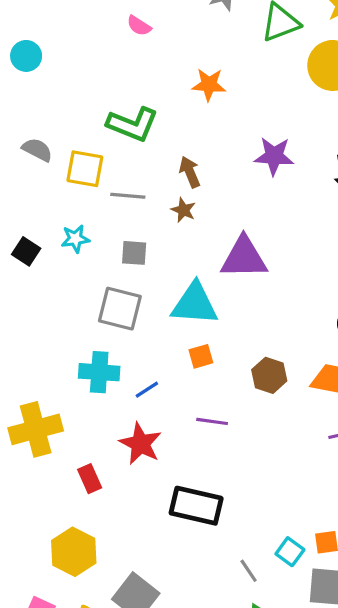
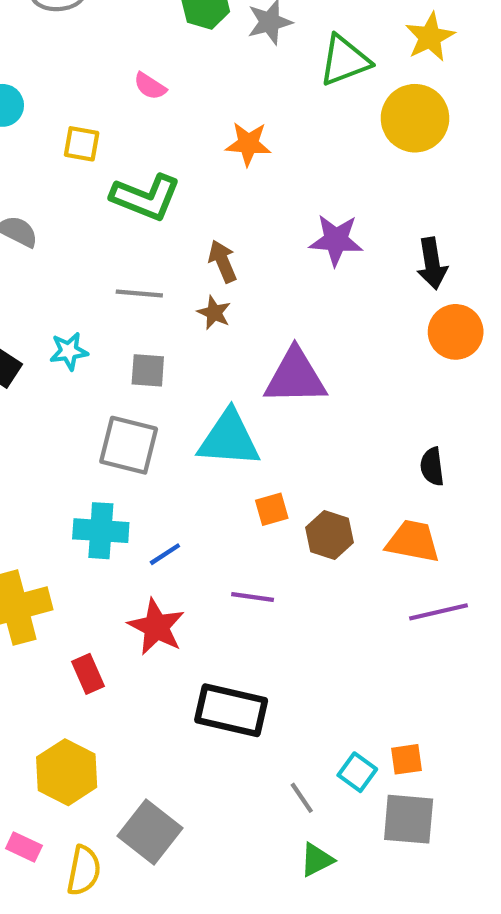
pink semicircle: (139, 26) -> (150, 86), moved
yellow square: (85, 169) -> (82, 144), moved, size x0.7
orange square: (201, 356) -> (272, 509), moved

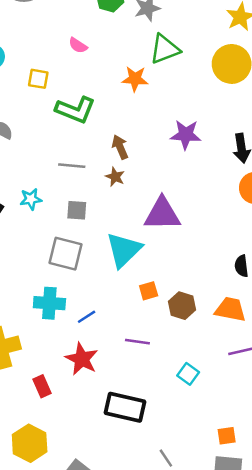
green triangle: (344, 60) -> (165, 49), moved
cyan triangle: (229, 439) -> (124, 250), turned -48
cyan square: (357, 772) -> (188, 374), moved

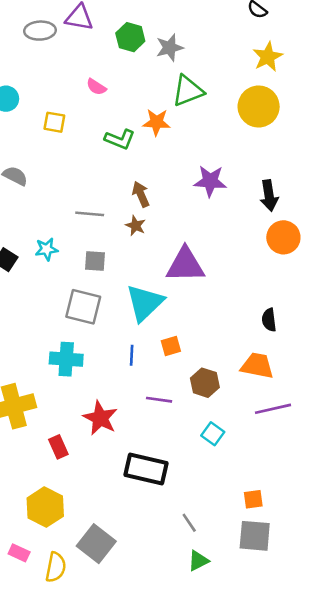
green L-shape: (75, 110) -> (120, 139), moved, size x0.7
brown hexagon: (182, 306) -> (205, 383), moved
blue line: (87, 317) -> (132, 355), moved, turned -54

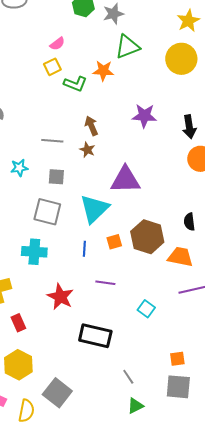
pink semicircle: (96, 87) -> (57, 44), turned -70
yellow square: (54, 122) -> (52, 67), moved, turned -36
brown hexagon: (205, 383) -> (147, 237), moved, size x1.5
red rectangle: (58, 447) -> (18, 323), moved

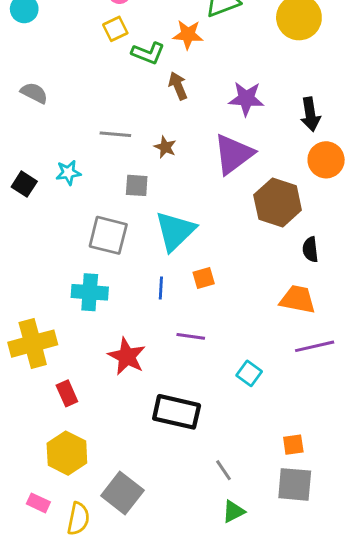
brown arrow: (91, 126) -> (178, 86), moved
gray square: (56, 177) -> (137, 185), moved
purple triangle: (125, 180) -> (233, 154), moved, turned -36
brown hexagon: (147, 237) -> (278, 203), moved

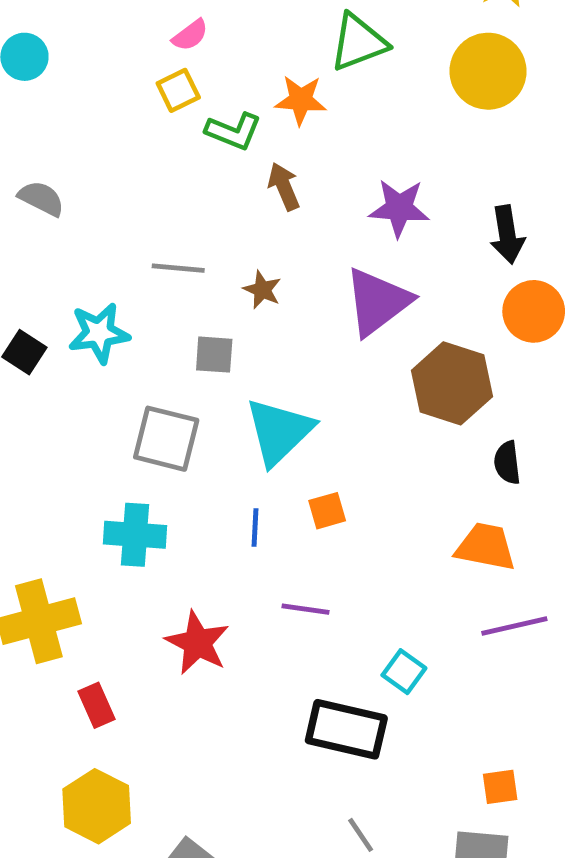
cyan star: (68, 173) -> (99, 333), size x1.4
black rectangle: (177, 412) -> (346, 729), moved
orange square: (293, 445) -> (500, 787), moved

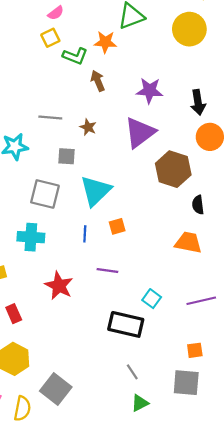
purple line: (514, 626) -> (201, 301), moved

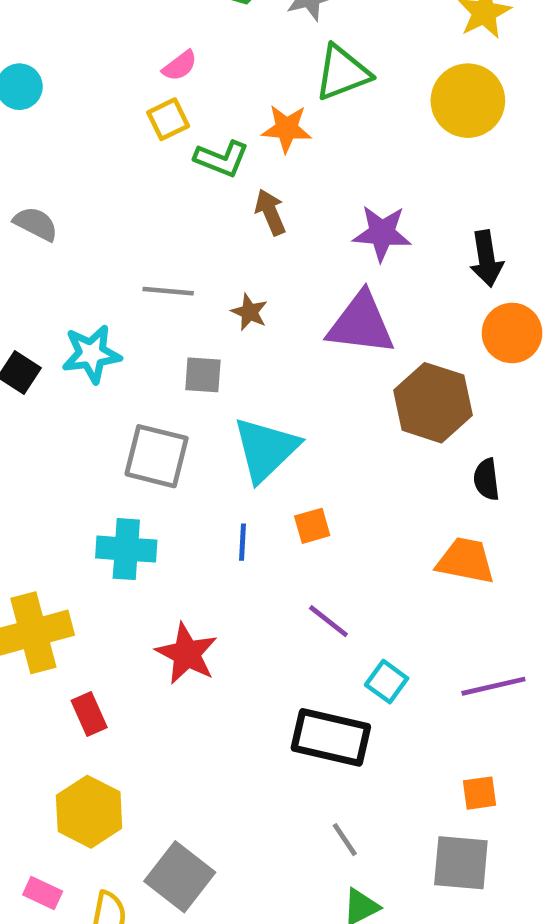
purple triangle: (140, 133) -> (361, 324), turned 44
purple line: (107, 271) -> (328, 621), moved, turned 30

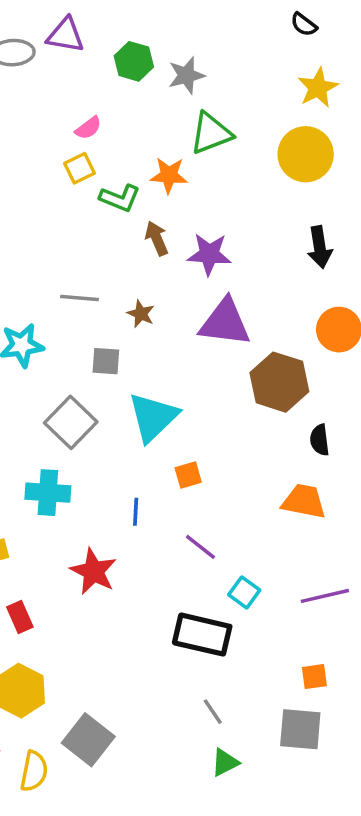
purple star: (382, 233) -> (209, 254), moved
black arrow: (486, 259) -> (320, 247), moved
gray square: (157, 456) -> (71, 422), turned 30
blue line: (242, 542) -> (136, 512), moved

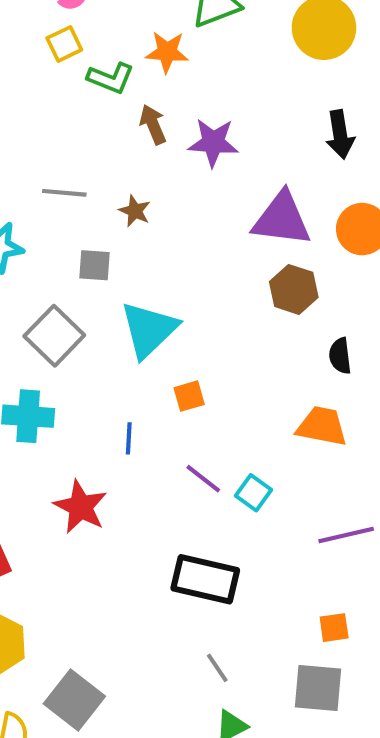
purple triangle: (225, 323) -> (282, 219), moved
brown hexagon: (279, 382) -> (294, 289), size x0.7
cyan square: (244, 592) -> (254, 493), moved

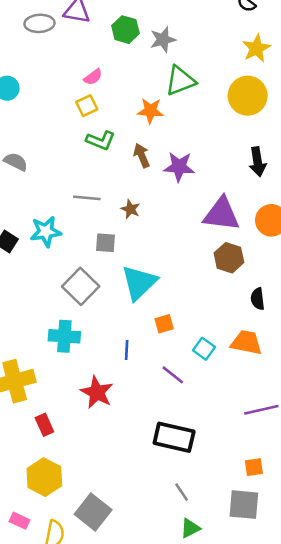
green L-shape: (111, 78) -> (101, 141), moved
cyan square: (254, 493) -> (204, 349), moved

